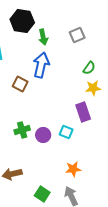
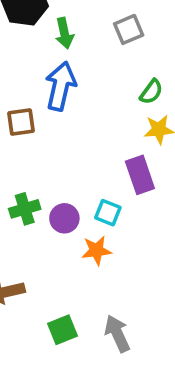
brown square: (20, 84) -> (21, 122), turned -35
orange star: (73, 169) -> (97, 250), moved
green square: (42, 194) -> (63, 330), turned 35

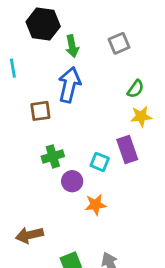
green cross: (25, 209) -> (53, 156), moved
cyan square: (108, 213) -> (100, 162), moved

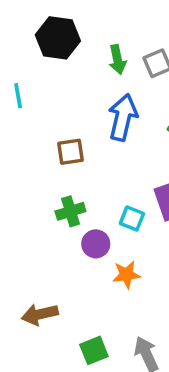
green arrow: (72, 46) -> (117, 60), moved
blue arrow: (69, 85) -> (123, 117), moved
brown square: (40, 111) -> (70, 152), moved

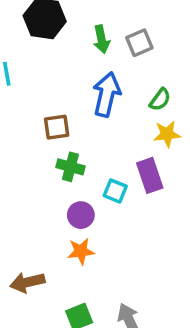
green cross: (70, 211) -> (70, 167), moved, turned 32
orange star: (126, 275) -> (81, 251), moved

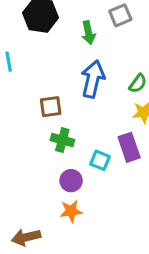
gray square: (139, 43) -> (120, 15), moved

